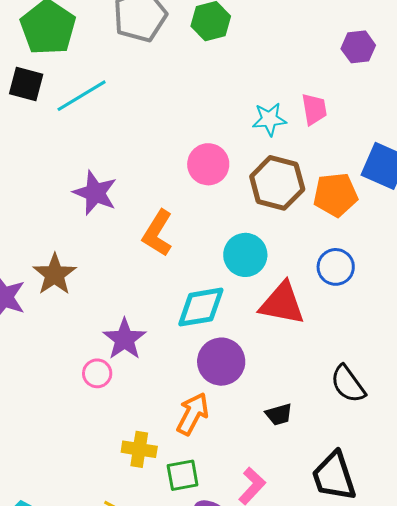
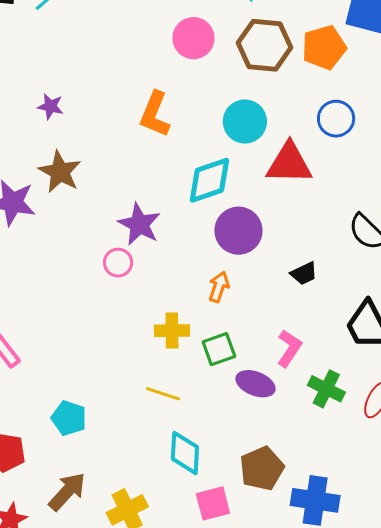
purple star: (95, 193) -> (50, 106), moved, size x0.6
orange arrow: (193, 414) -> (219, 287), size x0.7

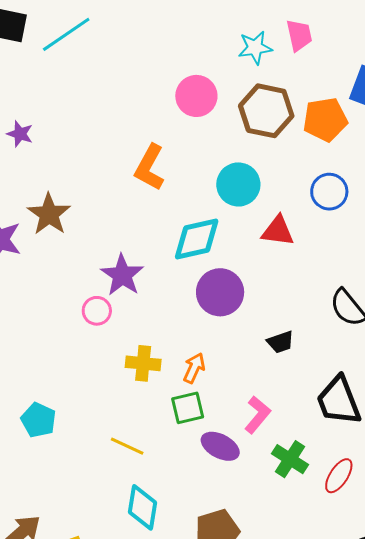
purple star: (50, 106) -> (20, 134), moved
red triangle: (289, 163) -> (278, 231), size x0.7
orange arrow: (219, 287) -> (194, 368), moved
yellow cross: (172, 331) -> (143, 363), moved
cyan pentagon: (69, 418) -> (38, 420), moved

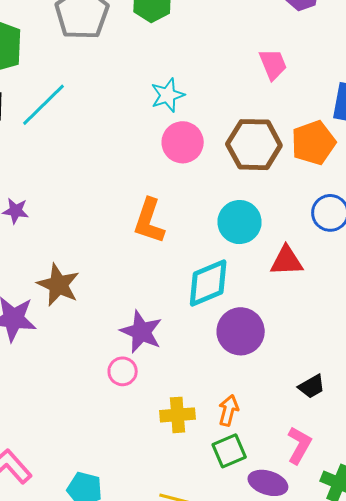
cyan star: (255, 48) -> (168, 95), moved
black trapezoid: (280, 342) -> (312, 386), moved

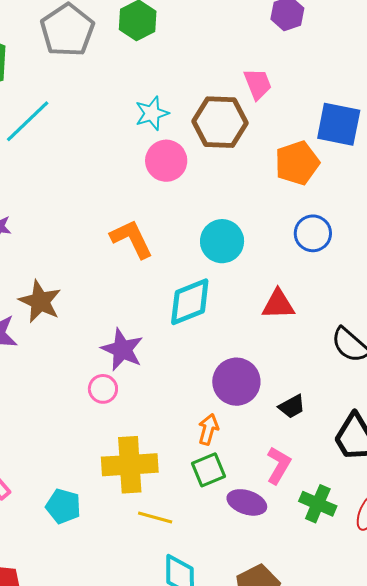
brown hexagon: (254, 145) -> (220, 122), moved
orange L-shape: (149, 221) -> (132, 239), turned 135
red triangle: (287, 261) -> (278, 304), moved
purple circle: (241, 331) -> (236, 382), moved
yellow cross: (177, 415) -> (130, 465), moved, size x1.6

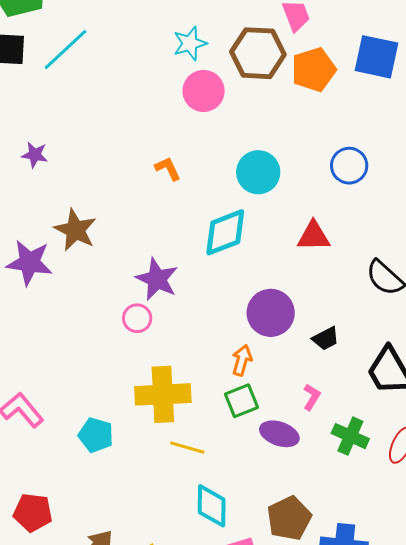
orange pentagon: (297, 163) -> (314, 70), moved
orange L-shape: (132, 239) -> (168, 169), size x0.6
pink L-shape: (279, 465) -> (312, 397), size x0.7

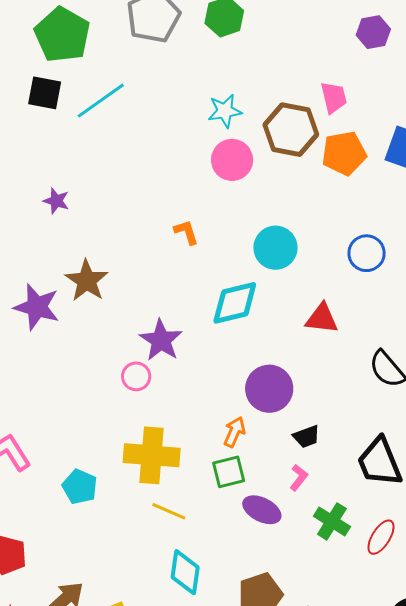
black trapezoid: (326, 339) -> (306, 437), moved

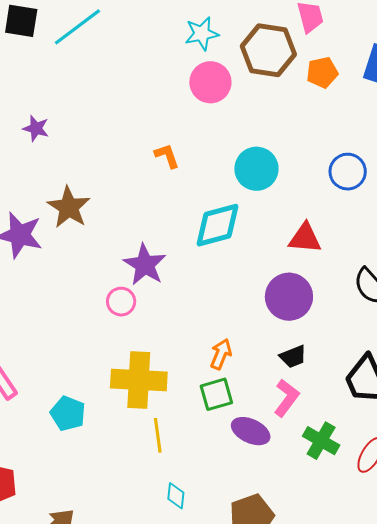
orange pentagon: (344, 153) -> (322, 72), size x0.7
purple circle: (269, 389) -> (289, 297), moved
pink L-shape: (299, 478) -> (287, 398), size x1.4
yellow line: (169, 511) -> (158, 435), turned 60
cyan diamond: (185, 572) -> (176, 496), size x0.6

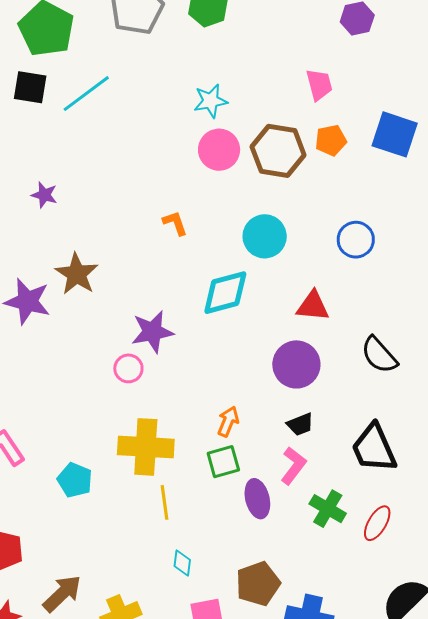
brown hexagon: (268, 50) -> (278, 151), moved
purple star: (145, 265) -> (152, 332), turned 30
purple ellipse: (251, 431) -> (257, 499), turned 51

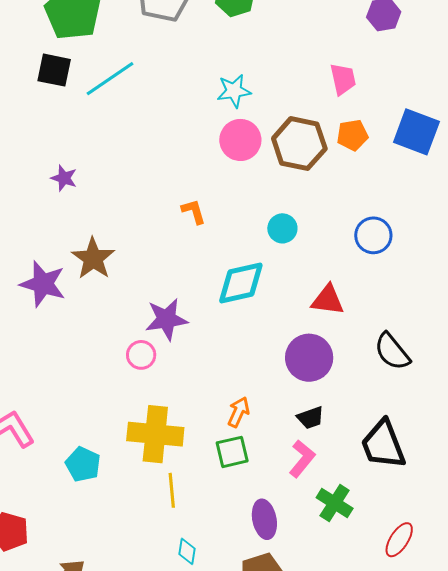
cyan circle: (265, 236) -> (282, 228), size x0.7
purple ellipse: (257, 499) -> (264, 519), moved
red ellipse: (377, 523) -> (399, 540), moved

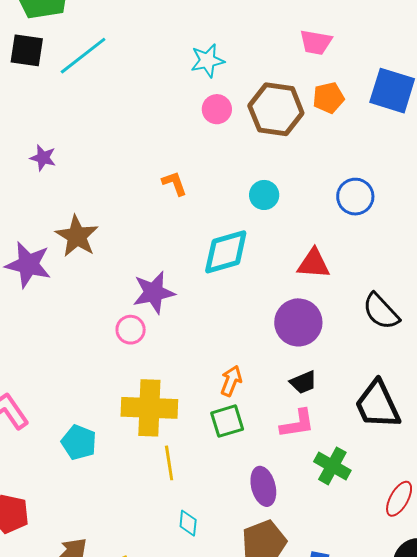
pink trapezoid: (343, 79) -> (316, 42), turned 116
pink circle: (240, 140) -> (217, 109), size x0.7
pink L-shape: (302, 459) -> (297, 424), turned 45

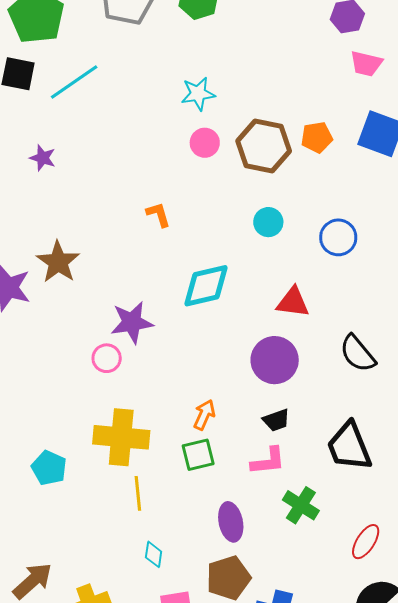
pink trapezoid: (316, 42) -> (366, 64), moved
purple star: (43, 158) -> (43, 158), moved
cyan circle: (264, 195) -> (268, 222), moved

